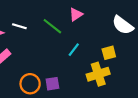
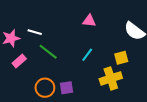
pink triangle: (76, 14) -> (89, 21), turned 40
green line: (52, 26) -> (48, 52), moved

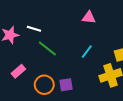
pink rectangle: (19, 61) -> (18, 71), moved

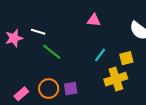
cyan line: (87, 52) -> (100, 55), moved
pink rectangle: (18, 71) -> (21, 94), moved

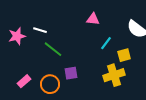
cyan line: (100, 55) -> (106, 43), moved
purple square: (71, 89) -> (71, 73), moved
pink rectangle: (21, 94) -> (24, 81), moved

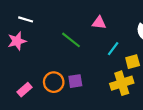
white line: (40, 30) -> (26, 19), moved
green line: (53, 49) -> (71, 40), moved
orange circle: (50, 84) -> (54, 82), moved

